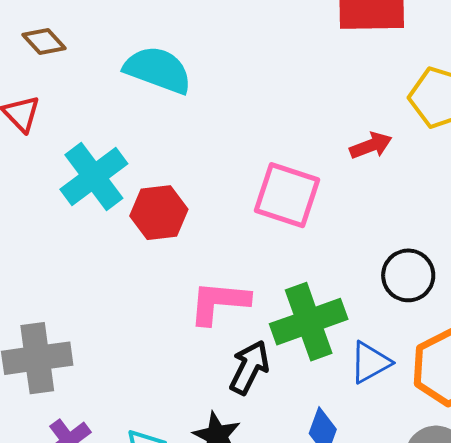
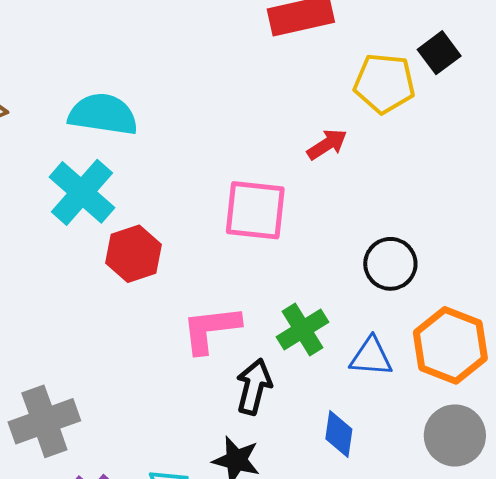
cyan cross: (94, 177) -> (82, 192), moved
green cross: (309, 322) -> (302, 330), size x0.7
blue triangle: (370, 362) -> (371, 357), turned 45

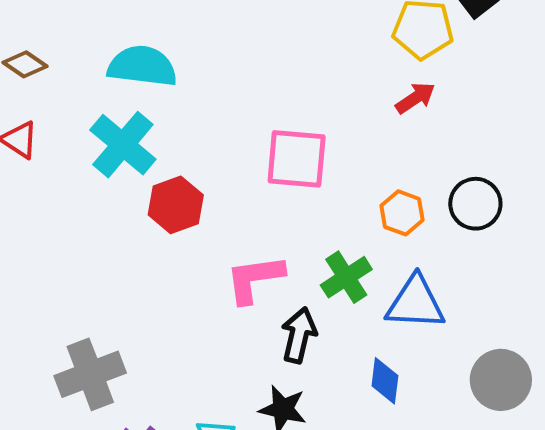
red arrow: (327, 144) -> (415, 98), moved
black circle: (390, 264) -> (475, 204), moved
orange hexagon: (450, 345) -> (402, 213), moved, size x0.6
blue triangle: (371, 357) -> (415, 303), size x1.4

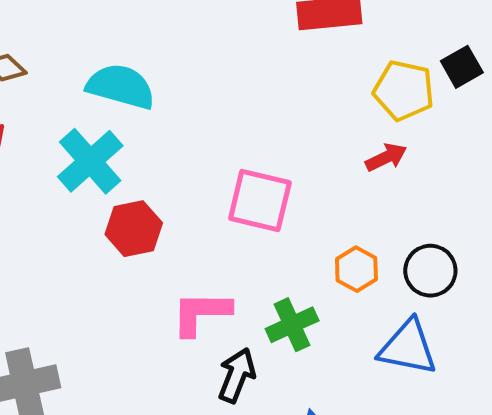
blue triangle: (415, 303) -> (408, 347), moved

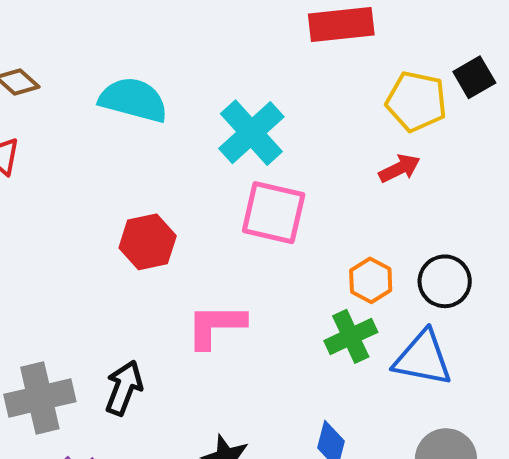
cyan cross: (90, 161) -> (251, 133), moved
green cross: (292, 325) -> (351, 336), moved
black arrow: (237, 375) -> (124, 388), moved

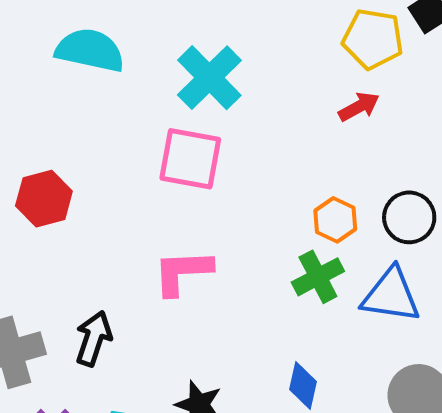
pink square: (274, 213) -> (190, 159), moved
red hexagon: (148, 242) -> (44, 199), moved

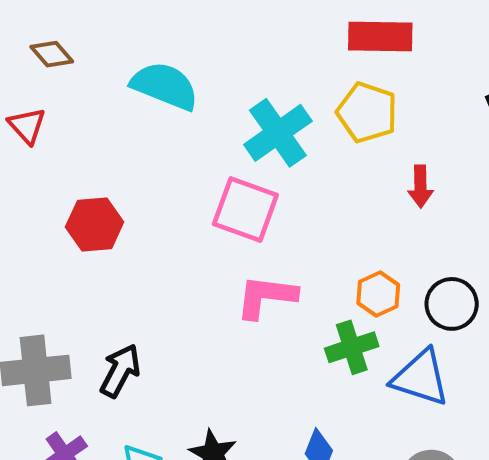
yellow pentagon: (373, 39) -> (367, 112), moved
red arrow: (359, 107) -> (421, 186), turned 108
pink L-shape: (183, 272) -> (266, 297), moved

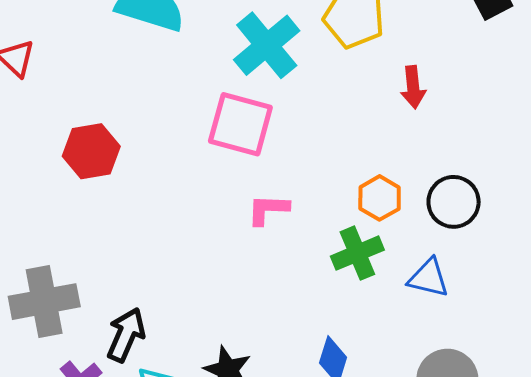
pink L-shape: (266, 297) -> (268, 209), size x0.7
black arrow: (120, 371) -> (126, 335), moved
blue triangle: (421, 378) -> (428, 278), size x0.7

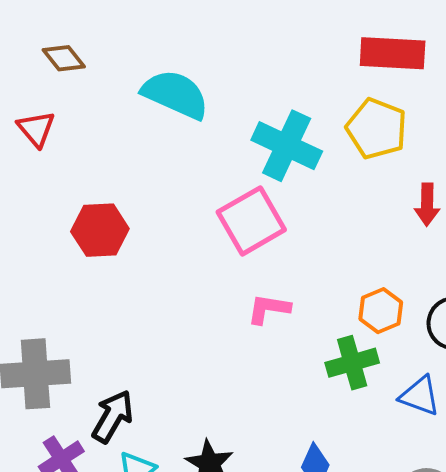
cyan cross: (267, 45) -> (287, 146), turned -32
pink square: (240, 124) -> (251, 221), turned 38

